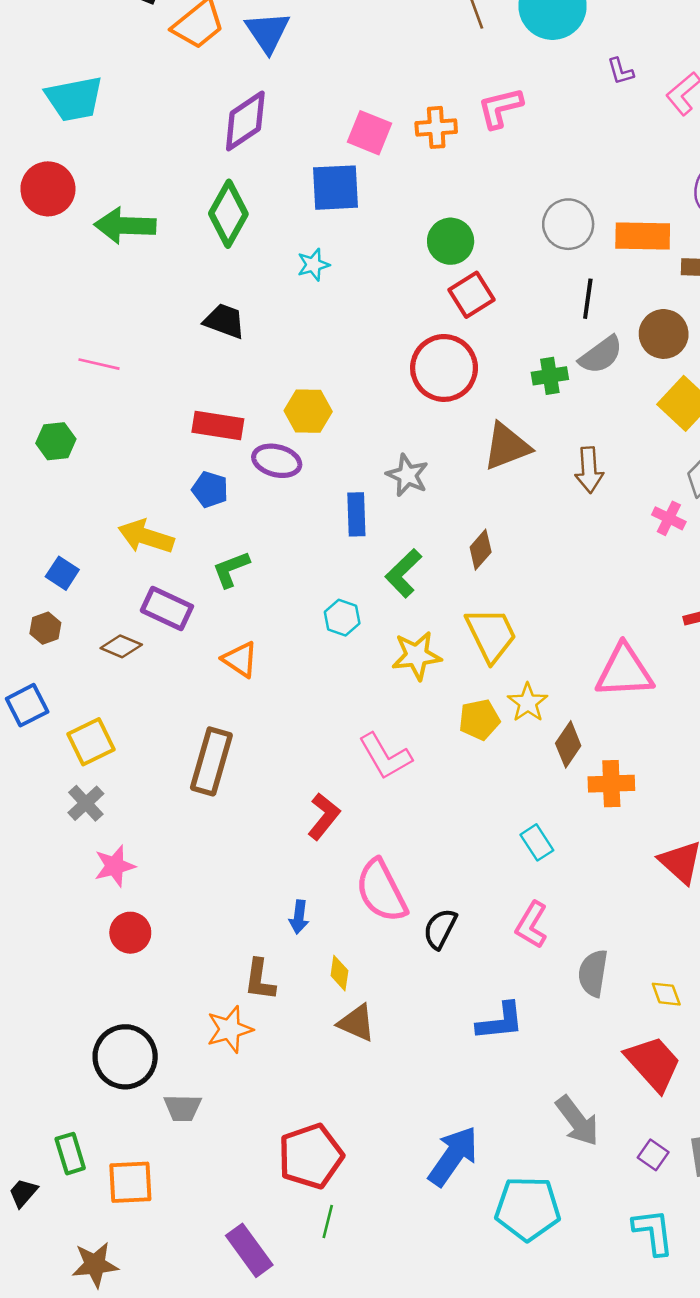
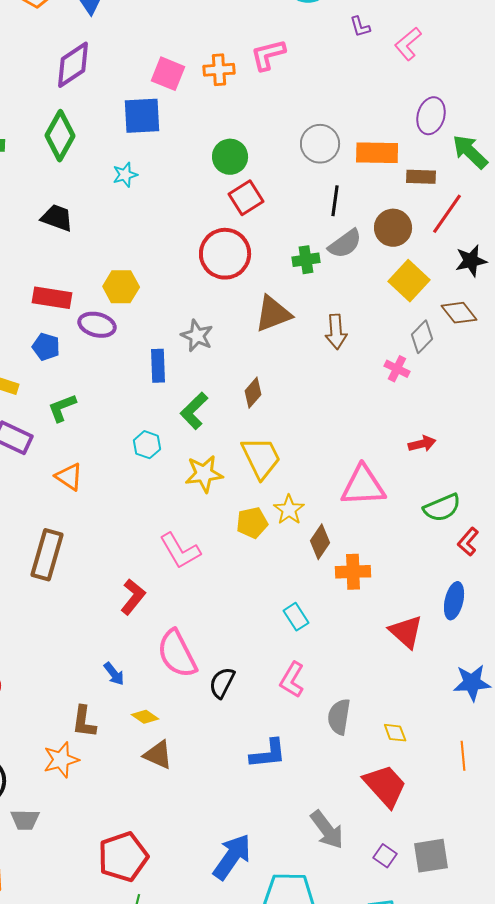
blue arrow: (299, 917) -> (114, 674), turned -45
yellow diamond: (339, 973) -> (145, 717), turned -64

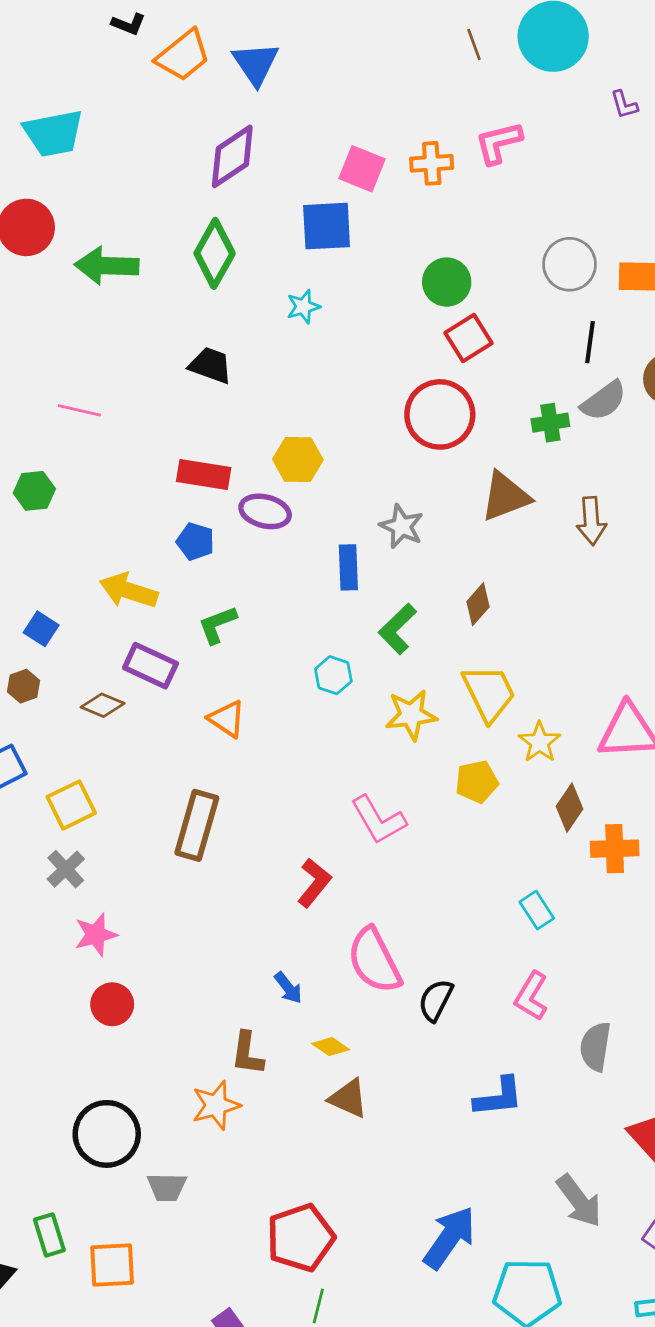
yellow star: (289, 510) -> (539, 742), moved

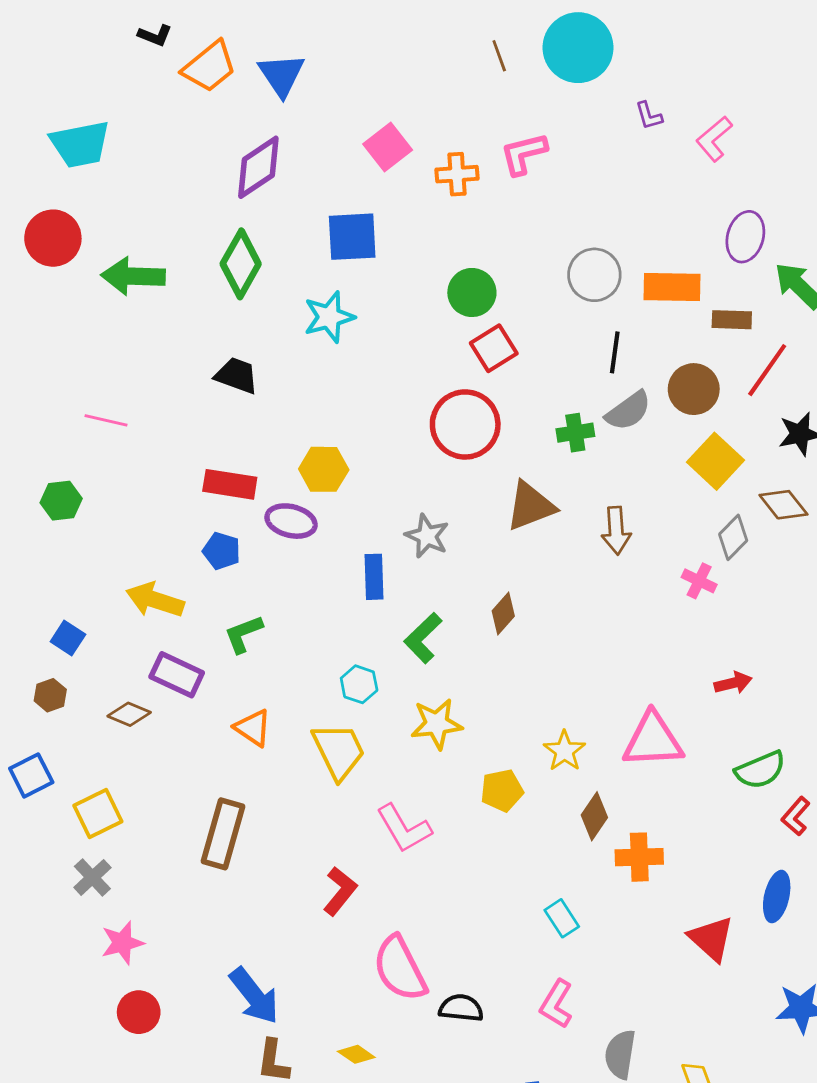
pink square: (362, 169) -> (388, 147), moved, turned 30
cyan star: (303, 307) -> (329, 317), size x1.5
yellow trapezoid: (489, 693) -> (339, 751), moved
blue arrow: (288, 988) -> (254, 996), moved, size x1.8
black semicircle: (436, 1000) -> (461, 1008), turned 69

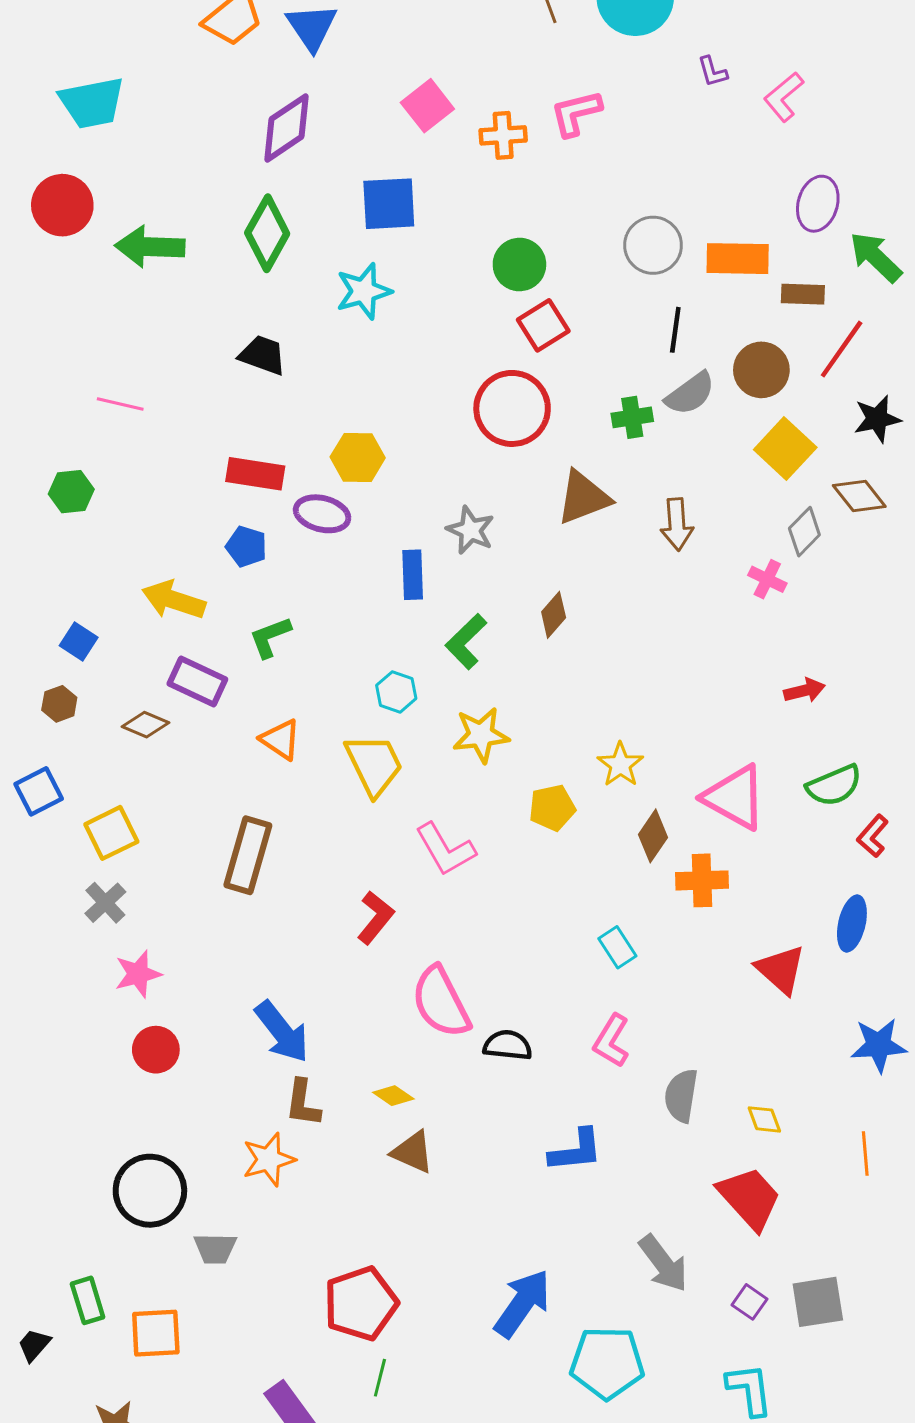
pink triangle: (653, 740) -> (735, 797), moved, turned 32

